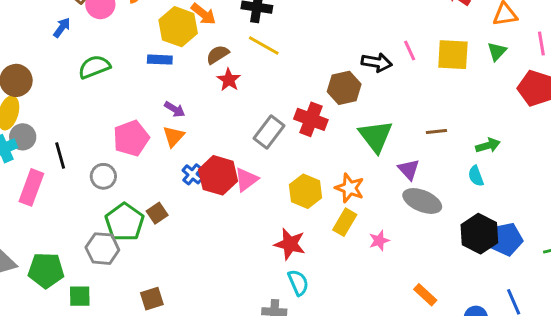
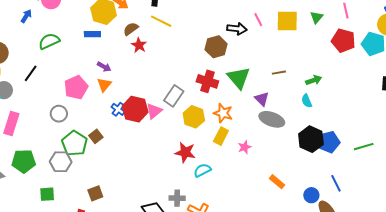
red cross: (311, 119) -> (207, 81), moved
gray rectangle: (269, 132) -> (174, 96), moved
black line: (60, 156) -> (31, 73), moved, turned 54
green pentagon: (46, 270) -> (24, 161), moved
cyan semicircle: (298, 283) -> (202, 170), moved, turned -90

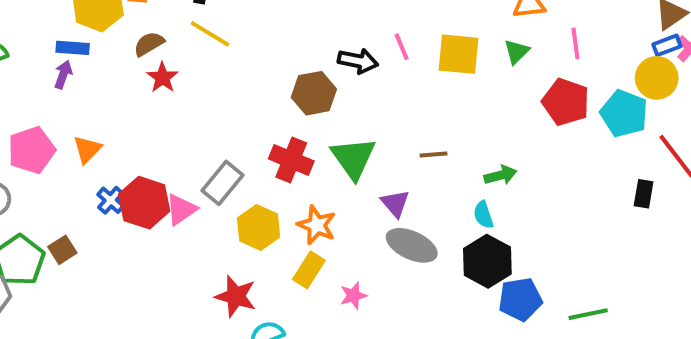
purple arrow: (104, 67) -> (63, 75), moved, turned -104
black hexagon: (311, 139) -> (487, 261), moved

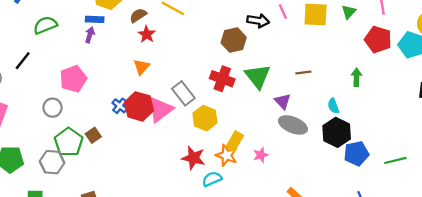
orange triangle: (87, 149) -> (141, 67), moved
green arrow: (501, 175) -> (356, 77), moved, turned -72
gray rectangle: (223, 183) -> (183, 93), turned -75
pink triangle: (181, 209) -> (160, 109), size x1.4
orange star: (317, 225) -> (227, 155), moved

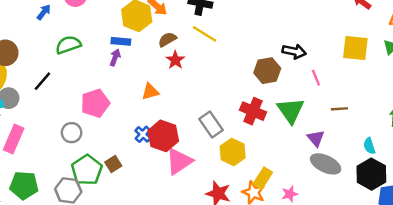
pink line: (283, 12) -> (316, 78), moved
orange triangle: (141, 67) -> (150, 92), moved, turned 30
pink triangle: (160, 109) -> (179, 161), moved

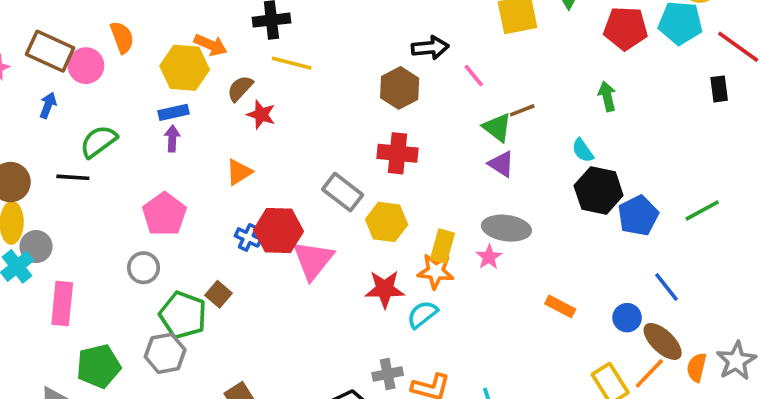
black line: (42, 81) -> (73, 177), moved, turned 70
green triangle: (291, 110) -> (497, 127), moved, size x0.7
gray ellipse: (326, 164) -> (506, 228), moved

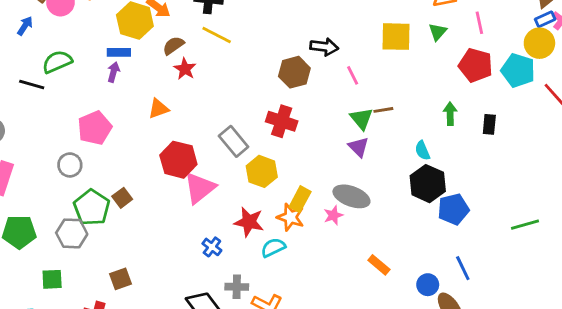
black rectangle: (719, 89) -> (489, 124), moved
green line: (702, 211) -> (525, 225), moved
blue cross: (248, 237) -> (212, 247), moved

